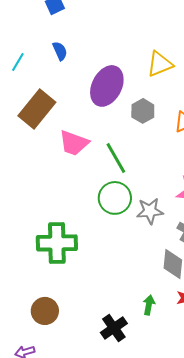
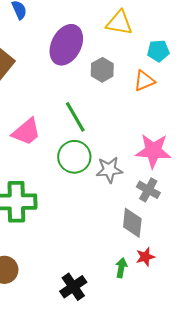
yellow triangle: (160, 64) -> (119, 23), turned 32
pink trapezoid: (74, 143) -> (26, 132), moved, turned -60
green arrow: (149, 305) -> (121, 268), moved

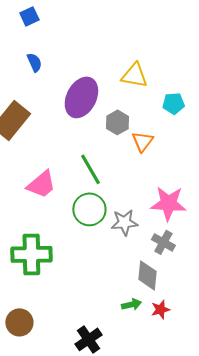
orange triangle: (144, 81) -> (142, 141), moved, turned -30
green arrow: (121, 268) -> (131, 304), moved, turned 66

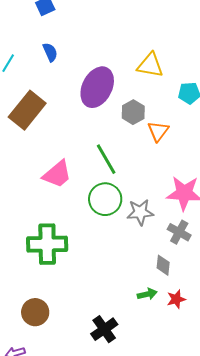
gray diamond: (147, 275) -> (163, 265), size x0.7

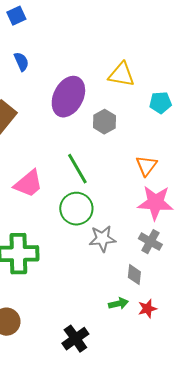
orange triangle: (158, 131) -> (146, 166), moved
gray star: (140, 212) -> (102, 239), moved

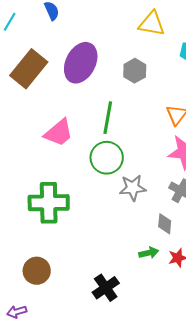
purple ellipse: (68, 97) -> (81, 63), moved
green line: (77, 169) -> (108, 118), turned 40

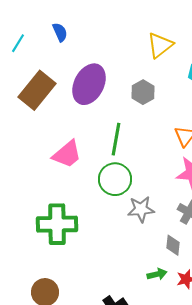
yellow triangle: (152, 24) -> (160, 45), turned -48

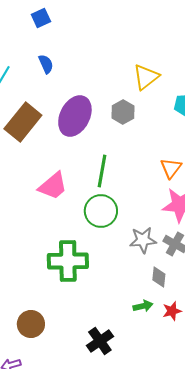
gray hexagon: (143, 92) -> (123, 112), moved
gray star: (141, 209) -> (143, 240), moved
green cross: (57, 224) -> (68, 261), moved

